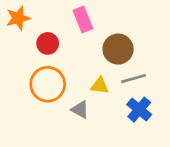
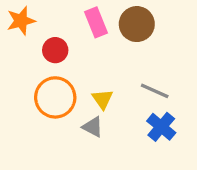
brown circle: (118, 49) -> (137, 24), moved
gray line: (134, 79) -> (155, 91), turned 40
yellow triangle: (100, 86) -> (103, 99), moved, turned 48

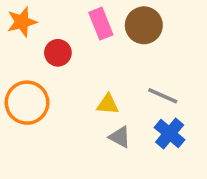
orange circle: (55, 97) -> (27, 103), moved
yellow triangle: (103, 99) -> (108, 104), turned -50
gray triangle: (93, 127) -> (120, 137), moved

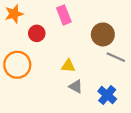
brown circle: (144, 25) -> (103, 34), moved
gray line: (163, 96) -> (116, 57), moved
blue cross: (170, 134) -> (107, 95), moved

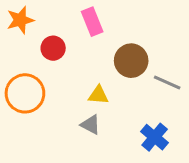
brown circle: (103, 34) -> (131, 61), moved
gray triangle: (76, 86) -> (91, 125), moved

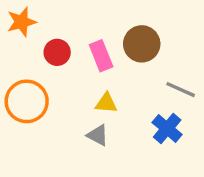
pink rectangle: (92, 22) -> (101, 56), moved
brown circle: (131, 61) -> (142, 44), moved
blue cross: (155, 137) -> (167, 128), moved

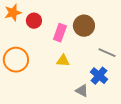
red circle: (57, 52) -> (34, 21), moved
pink rectangle: (101, 56) -> (60, 33), turned 42
gray triangle: (98, 135) -> (82, 91), moved

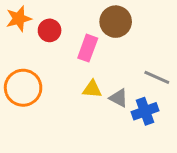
brown circle: (84, 26) -> (116, 22), moved
blue cross: (99, 76) -> (145, 111), turned 30
gray triangle: (82, 91) -> (119, 98), moved

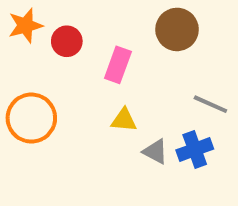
brown circle: (116, 22) -> (177, 29), moved
gray triangle: (119, 98) -> (155, 151), moved

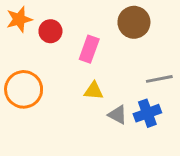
gray line: (210, 104) -> (159, 79), turned -35

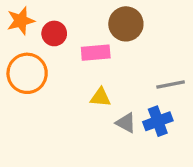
brown circle: (134, 22) -> (126, 24), moved
pink rectangle: (89, 49) -> (96, 53), turned 65
orange circle: (24, 89) -> (27, 73), moved

